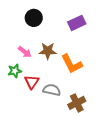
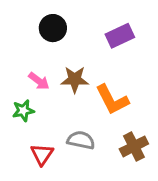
red triangle: (32, 82) -> (42, 154), moved
brown cross: (77, 103) -> (134, 146), moved

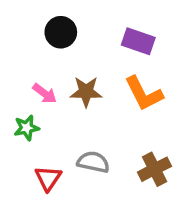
purple rectangle: (120, 36) -> (138, 41), turned 44
orange L-shape: (112, 100) -> (144, 94), moved

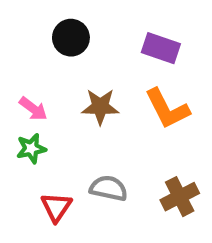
pink arrow: (45, 94) -> (33, 109), moved

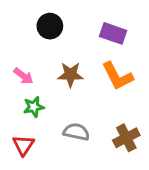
green star: (31, 148) -> (34, 107), moved
red triangle: (56, 207) -> (23, 145), moved

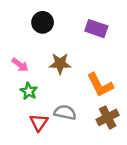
orange L-shape: (117, 76) -> (100, 85), moved
green star: (34, 107) -> (29, 91), turned -30
red triangle: (23, 145) -> (39, 122), moved

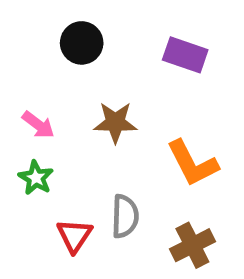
green star: (29, 91) -> (36, 178), moved
gray semicircle: (65, 112) -> (125, 216), turned 80
brown cross: (108, 117) -> (192, 245), moved

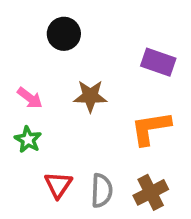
purple rectangle: (185, 55) -> (158, 62), moved
orange L-shape: (192, 163) -> (151, 128), turned 108
gray semicircle: (125, 216) -> (102, 191), moved

